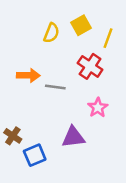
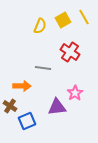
yellow line: (108, 38) -> (84, 17), moved, turned -49
orange arrow: (28, 75) -> (22, 86), moved
pink star: (98, 108) -> (75, 93), moved

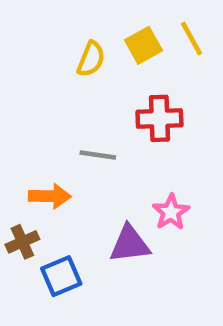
red cross: (70, 52) -> (159, 118), turned -36
brown cross: (10, 106) -> (22, 242), turned 32

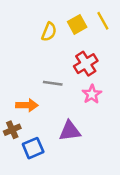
red cross: (159, 118) -> (86, 64), turned -30
pink star: (171, 212) -> (92, 94), moved

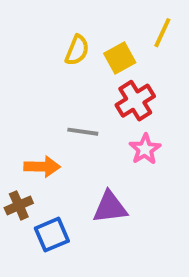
yellow line: (103, 21) -> (162, 33), turned 54
yellow square: (77, 24) -> (120, 58), moved

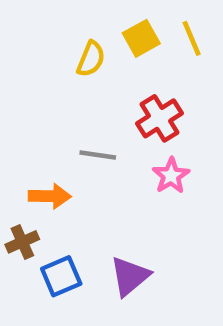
yellow line: (162, 33) -> (192, 38), turned -48
yellow square: (120, 58) -> (141, 38), moved
purple triangle: (110, 207) -> (130, 276), moved, turned -33

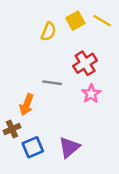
yellow line: (192, 38) -> (102, 21), turned -36
orange arrow: (50, 196) -> (27, 105), turned 110

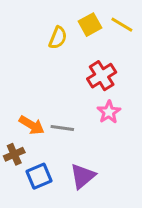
gray line: (52, 83) -> (62, 128), moved
orange arrow: (27, 105) -> (32, 125), turned -80

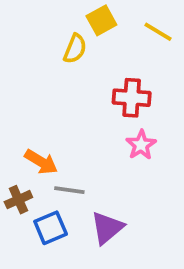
yellow square: (90, 25) -> (101, 20), moved
red cross: (102, 76) -> (132, 98), turned 36
gray line: (62, 128) -> (69, 190), moved

